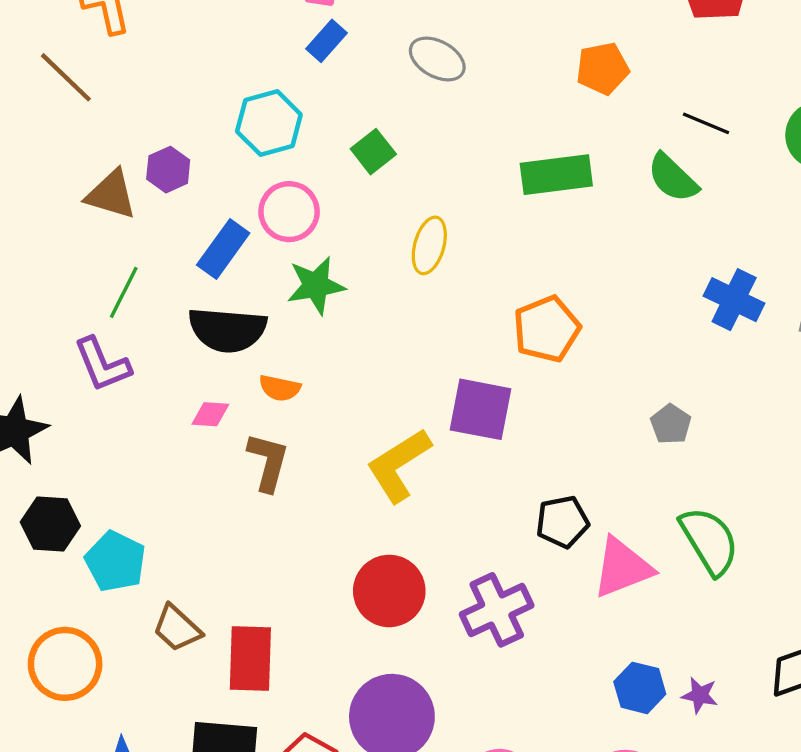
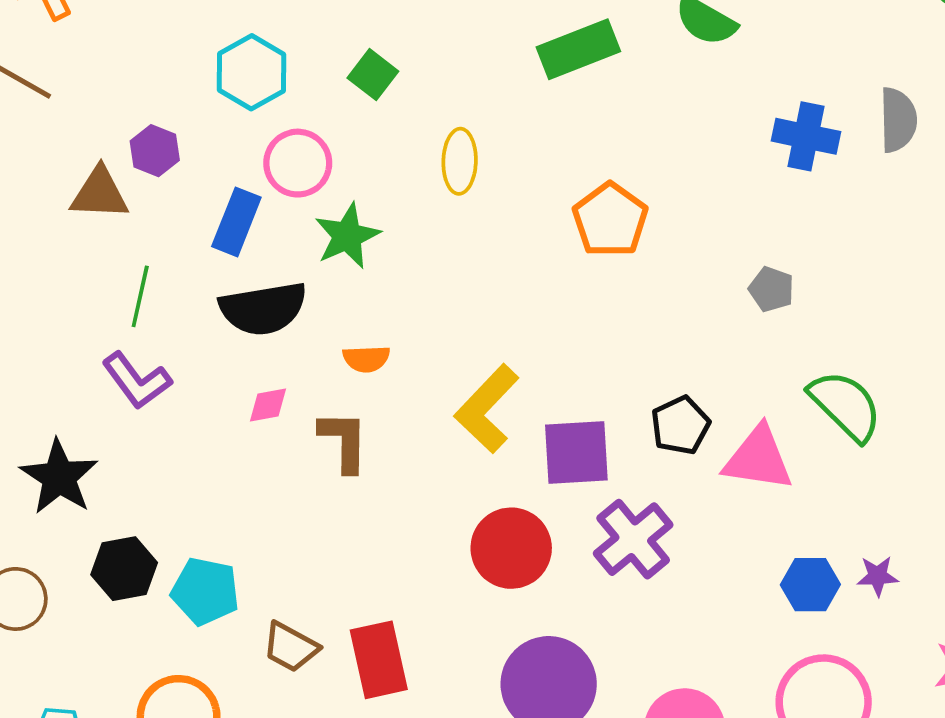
orange semicircle: (280, 388) -> (366, 359), moved
purple square: (480, 409) -> (576, 453), moved
pink triangle: (622, 568) -> (758, 459), turned 44

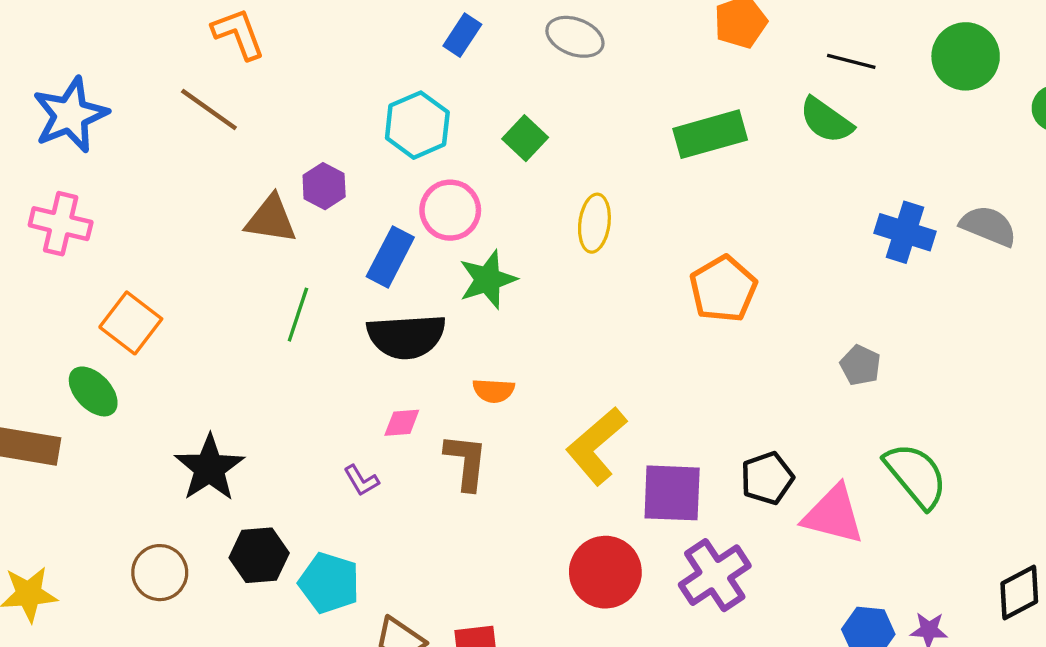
gray semicircle: (898, 120) -> (988, 226), turned -72
purple L-shape: (137, 381) -> (361, 480), moved, size x0.6

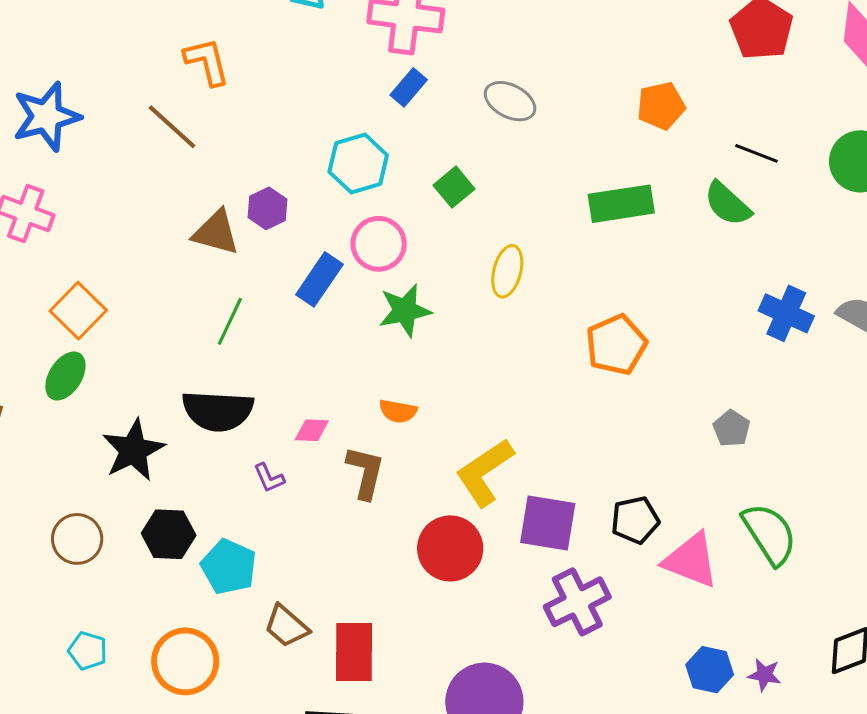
black semicircle: (406, 336) -> (218, 411), moved
green ellipse: (93, 391) -> (65, 376), moved, turned 69
red circle: (605, 572) -> (450, 548), moved

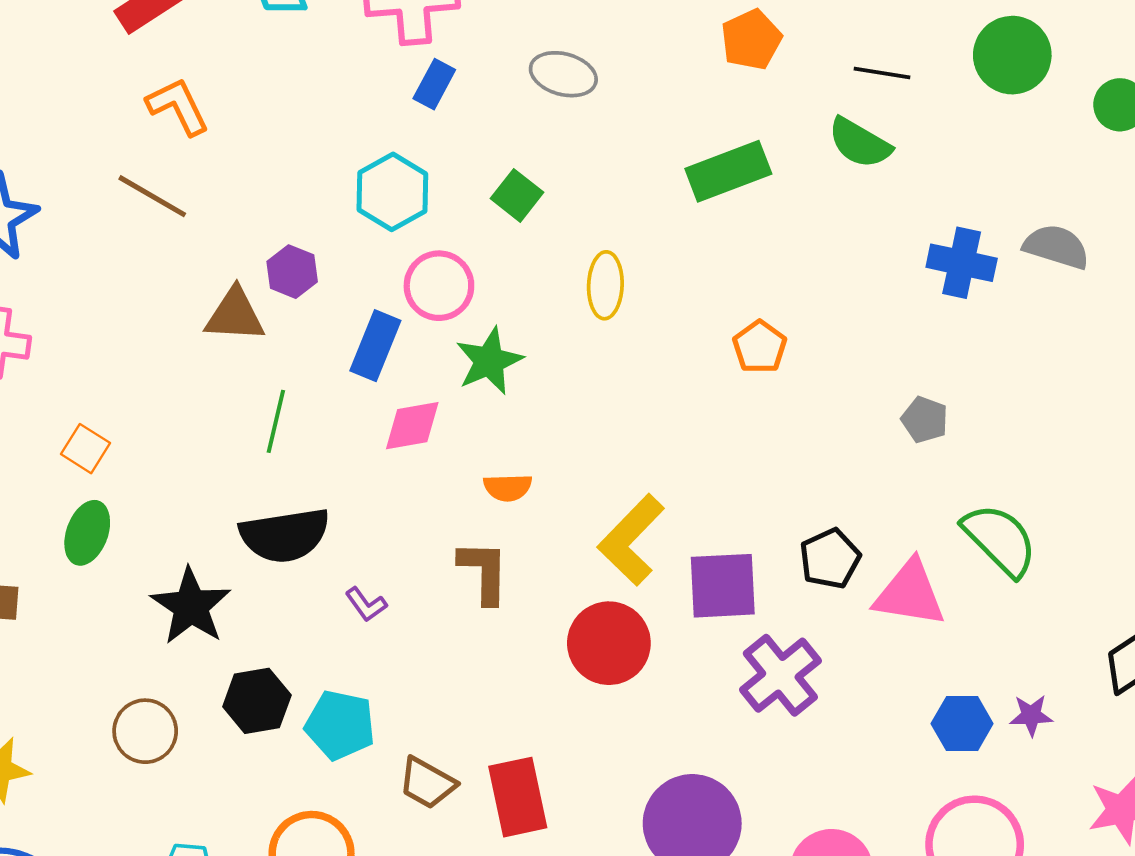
orange square: (78, 311) -> (86, 449), size x0.7
orange pentagon: (616, 345) -> (760, 347), size x0.7
pink diamond: (312, 430) -> (412, 426), moved, size x1.4

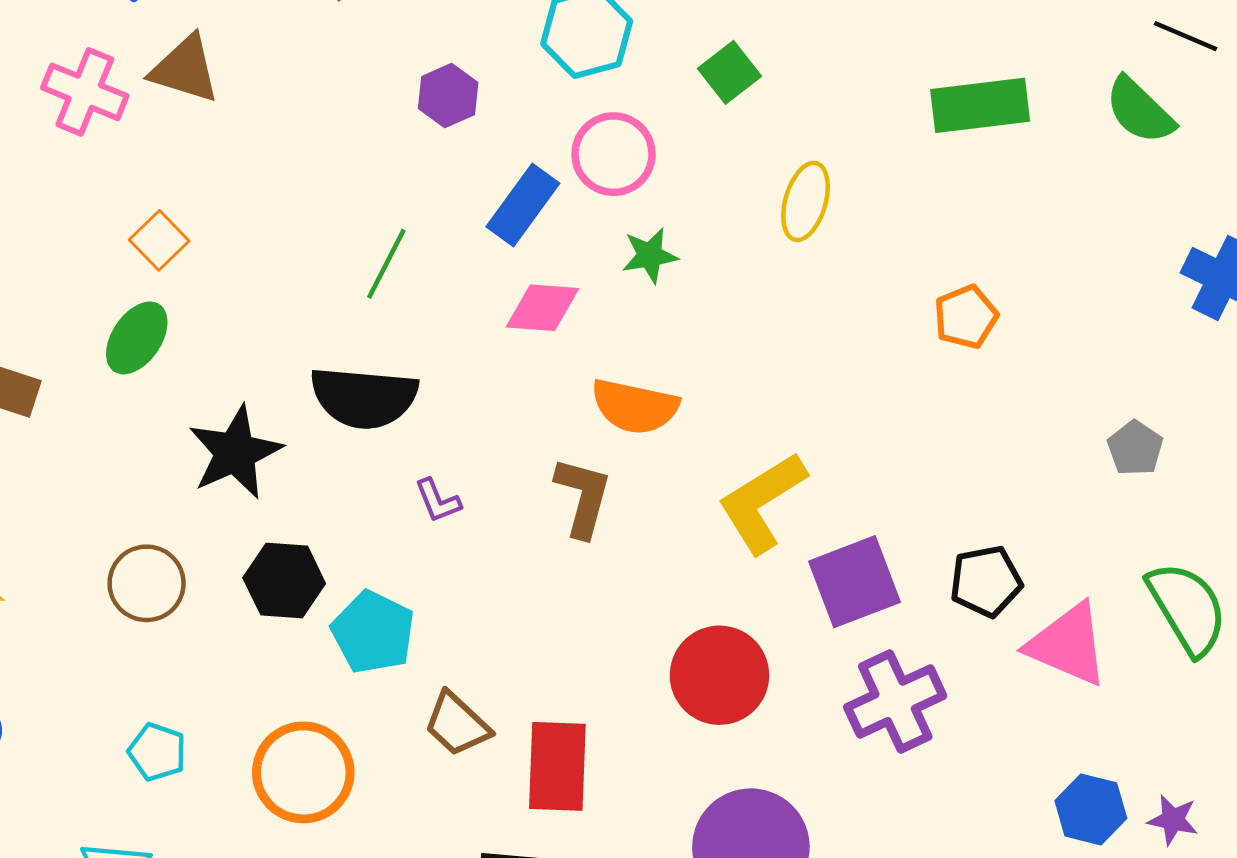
brown triangle: (235, 315) -> (185, 69), moved
green star: (489, 361) -> (650, 255), size x0.7
orange semicircle: (508, 487) -> (635, 407), size x1.5
purple square: (723, 586) -> (855, 582), turned -32
red circle: (609, 643) -> (719, 675), moved

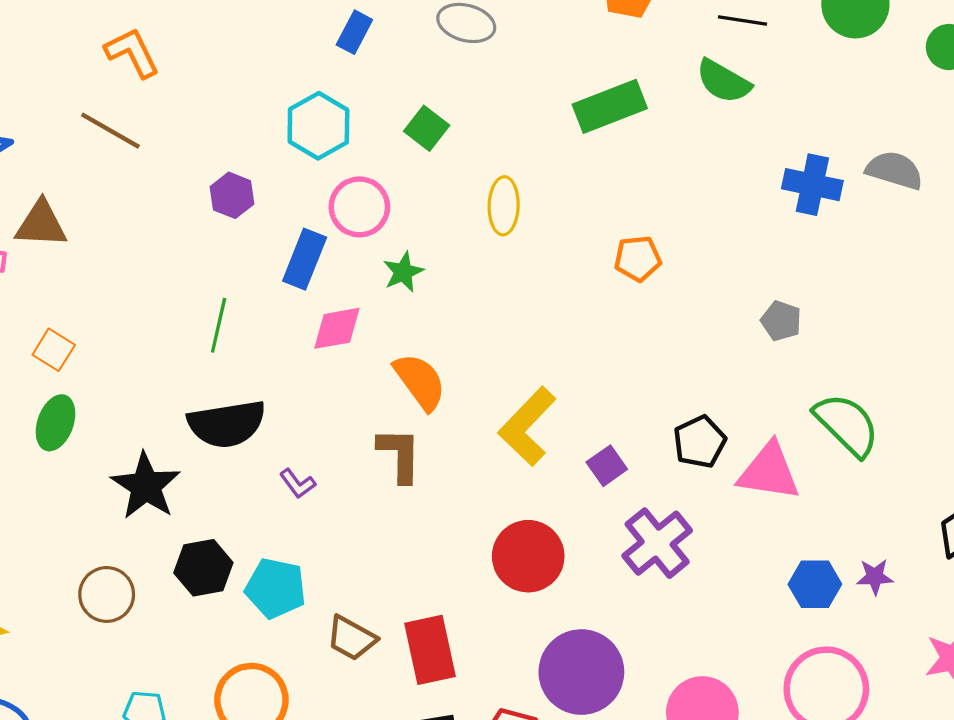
orange pentagon: (966, 317) -> (638, 258), turned 30
orange semicircle: (635, 407) -> (420, 382), turned -124
purple square: (855, 582) -> (607, 466), size x0.6

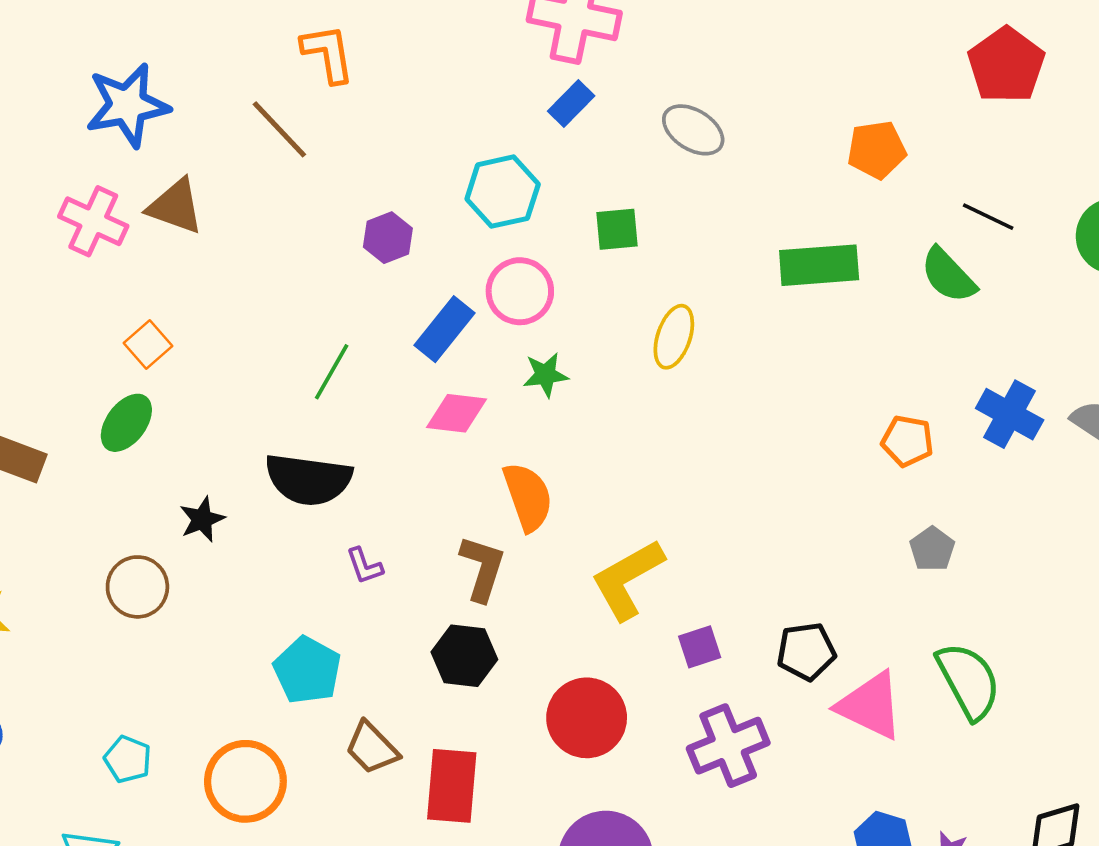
green square: (427, 128) -> (617, 229), turned 30
orange pentagon: (638, 258) -> (907, 441), moved
black star: (146, 486) -> (202, 519), size x0.6
black hexagon: (203, 568) -> (464, 656), moved
brown circle: (107, 594) -> (137, 587), moved

